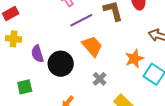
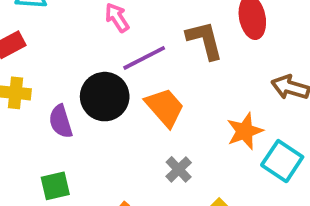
black circle: (61, 64) -> (105, 97), moved
green square: (25, 87) -> (55, 186), moved

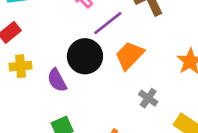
orange trapezoid: (165, 107) -> (130, 56), turned -84

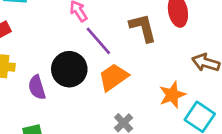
purple line: (108, 23) -> (98, 41), turned 76

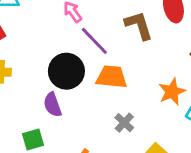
orange trapezoid: (113, 77) -> (112, 77), turned 44
purple semicircle: (37, 87) -> (53, 105), moved

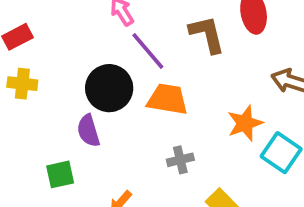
gray cross: (124, 123) -> (180, 160), turned 30

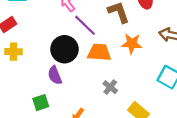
orange star: (245, 123) -> (132, 44), moved, turned 30
gray cross: (180, 160) -> (110, 87), turned -32

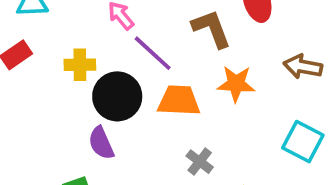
yellow cross: (13, 52) -> (80, 65), moved

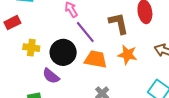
yellow cross: (80, 65) -> (31, 48), moved
purple semicircle: (101, 143) -> (51, 76), turned -36

